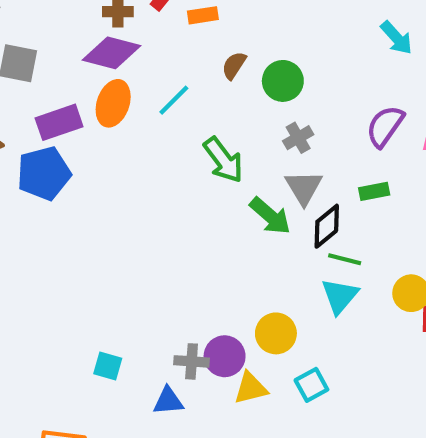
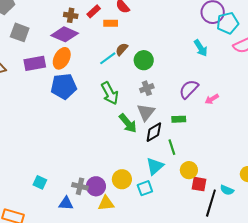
cyan line: (174, 100) -> (108, 58), moved
blue pentagon: (44, 173) -> (64, 86), moved
green line: (345, 259) -> (172, 147), moved, turned 49
cyan square: (311, 385) -> (145, 188), moved

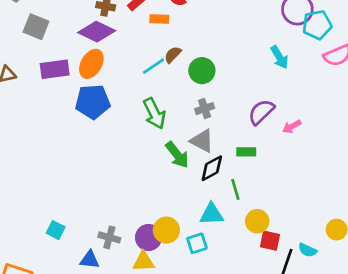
gray triangle: (146, 112) -> (202, 141), turned -42
cyan triangle: (155, 166) -> (212, 214), turned 36
purple circle: (96, 186) -> (149, 238), moved

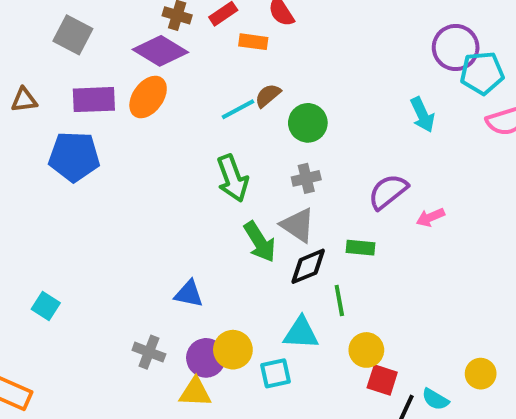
blue pentagon: (93, 102) -> (74, 157), moved
cyan square: (56, 230) -> (46, 306), moved
blue triangle: (90, 260) -> (189, 294), moved

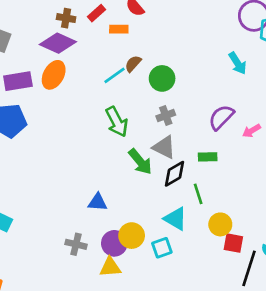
cyan triangle: (301, 333) -> (175, 219), turned 35

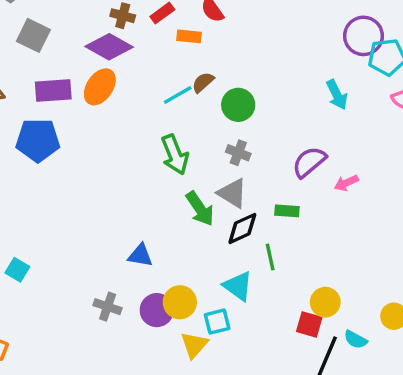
gray cross: (166, 115) -> (238, 153), turned 36
yellow circle: (220, 224) -> (325, 302), moved
yellow triangle: (110, 267) -> (194, 345), moved, turned -50

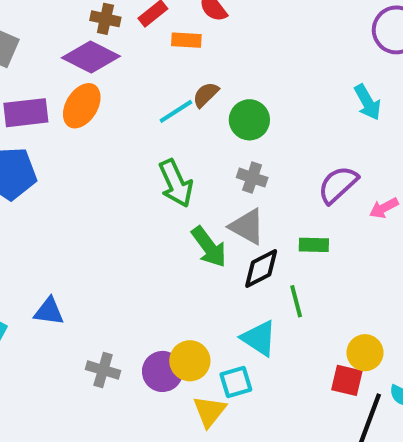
blue triangle: (140, 255) -> (49, 311), moved

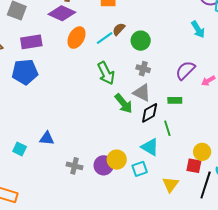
orange ellipse: (82, 106) -> (77, 38), moved
yellow triangle: (209, 411) -> (170, 184), moved

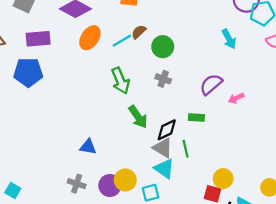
gray triangle: (142, 93) -> (163, 148), moved
blue triangle: (47, 138) -> (88, 147), moved
cyan square: (20, 149) -> (13, 190), moved

